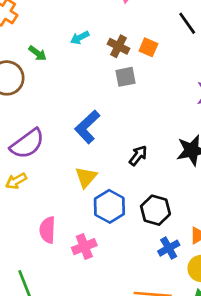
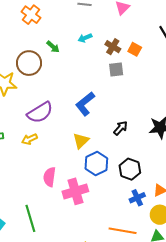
pink cross: (84, 247) -> (75, 191), size x1.4

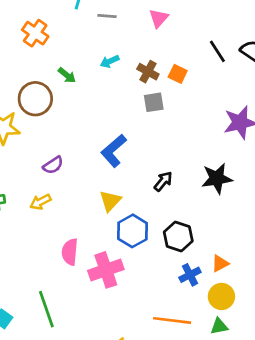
purple semicircle: (40, 113) -> (53, 165), size x0.6

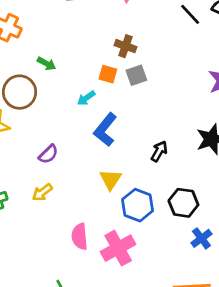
cyan arrow: (110, 61) -> (86, 98), moved
orange square: (178, 74) -> (108, 74), moved

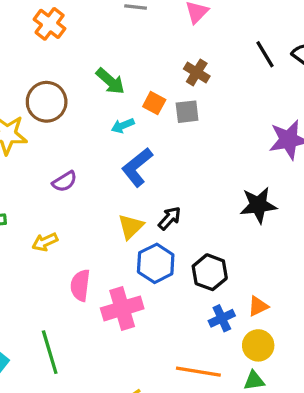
brown cross: (125, 46) -> (197, 72), moved
green arrow: (46, 64) -> (110, 81), moved, size x1.4
black arrow: (159, 151) -> (170, 218), moved
yellow arrow: (42, 192) -> (45, 242), moved

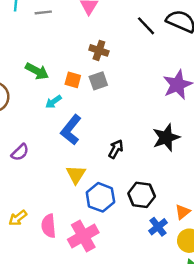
black arrow: (170, 218) -> (116, 149), moved
yellow arrow: (45, 242) -> (18, 218), moved

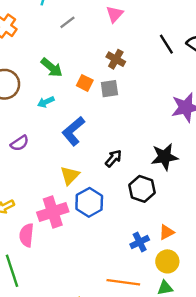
gray line: (43, 12) -> (67, 22), moved, turned -42
cyan arrow: (53, 102) -> (46, 102), moved
black hexagon: (142, 195) -> (142, 189), moved
pink semicircle: (49, 226) -> (27, 235), moved
pink cross: (83, 236) -> (53, 212), moved

